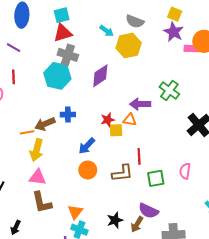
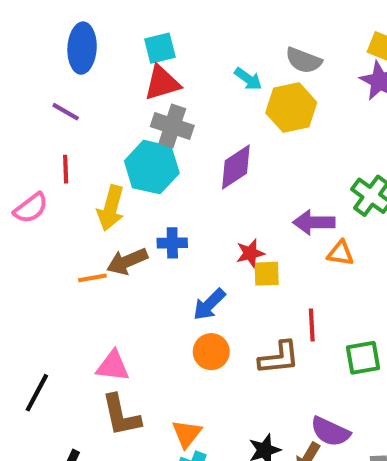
orange triangle: (130, 120) -> (340, 253), moved
yellow arrow: (36, 150) -> (111, 208), moved
green square: (156, 178) -> (363, 358), moved

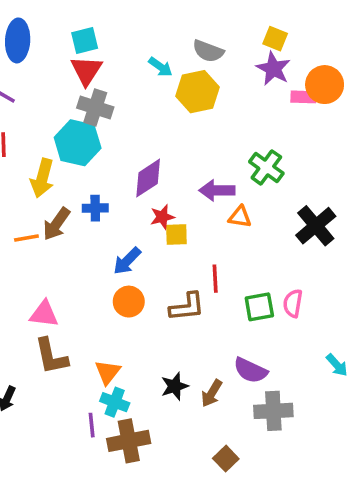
red triangle: (162, 83) -> (86, 70), turned -40
purple diamond: (236, 167) -> (148, 178), moved
brown arrow: (127, 261) -> (56, 224), turned -32
purple semicircle: (330, 432) -> (250, 370), moved

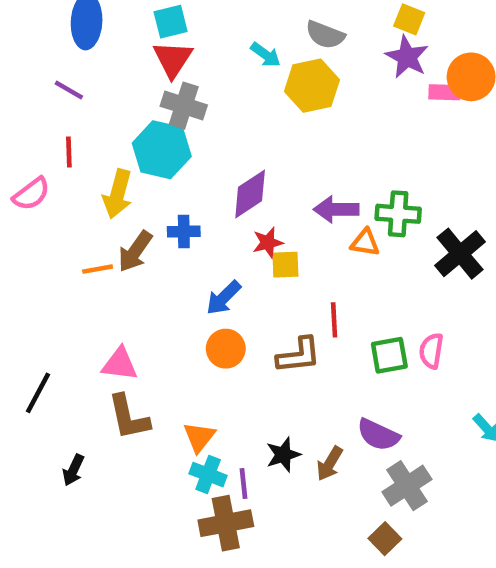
green cross: (266, 167) -> (398, 214), moved, turned -32
gray cross: (273, 411) -> (407, 486), turned -30
purple line: (92, 425) -> (243, 483), moved
brown square: (226, 459) -> (385, 539), moved

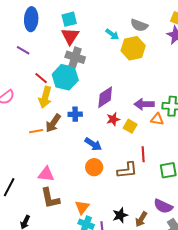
red line: (69, 152) -> (41, 78), moved, turned -48
yellow square: (285, 265) -> (130, 126), moved, turned 32
blue arrow: (224, 298) -> (93, 144), turned -102

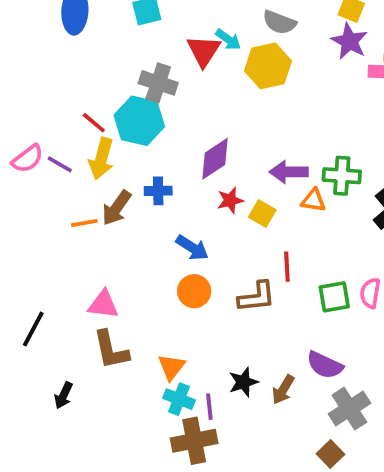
red triangle: (70, 36) -> (204, 51), moved
purple line: (23, 50) -> (60, 164), moved

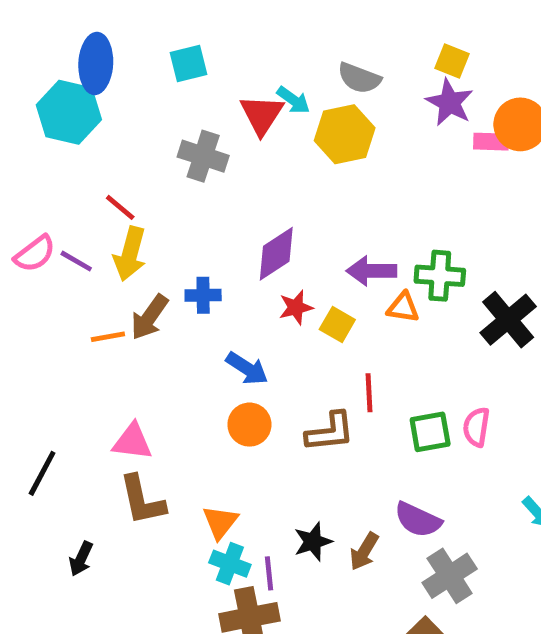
cyan hexagon: (139, 121) -> (69, 112), moved

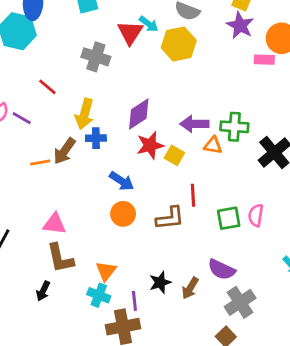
pink rectangle: (491, 142) -> (264, 60), moved
yellow arrow: (130, 254) -> (84, 114), moved
red star: (296, 307) -> (150, 145), size x1.4
black arrow: (81, 559) -> (43, 291), moved
cyan cross: (230, 564) -> (99, 295), moved

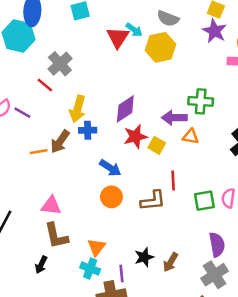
gray cross: (96, 57) -> (60, 64), moved, turned 30
green cross: (234, 127) -> (201, 101), moved
purple semicircle: (222, 270) -> (217, 245), moved, turned -125

